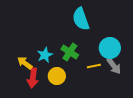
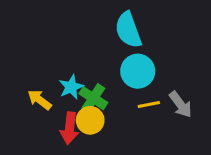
cyan circle: (110, 48) -> (138, 71), moved
green cross: (70, 52) -> (93, 98), moved
red arrow: (33, 78) -> (70, 128), moved

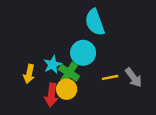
cyan circle: (138, 71) -> (83, 53), moved
yellow arrow: (39, 100) -> (29, 74), turned -114

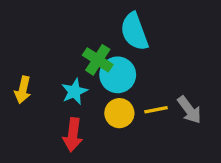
green cross: (69, 73) -> (98, 60), moved
yellow arrow: (29, 74) -> (23, 90), moved
yellow circle: (67, 89) -> (119, 113), moved

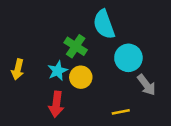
cyan circle: (118, 75) -> (128, 58), moved
yellow line: (156, 110) -> (121, 112), moved
yellow circle: (119, 113) -> (81, 77), moved

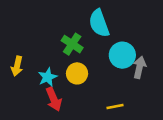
cyan star: (58, 71) -> (48, 77), moved
gray arrow: (146, 85) -> (139, 67), moved, turned -130
red arrow: (56, 104) -> (54, 99), turned -30

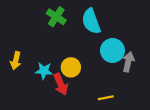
green cross: (72, 44) -> (56, 17), moved
cyan star: (48, 77) -> (44, 71), turned 30
red arrow: (54, 99) -> (61, 84), moved

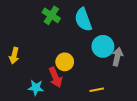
cyan star: (44, 71) -> (36, 88), moved

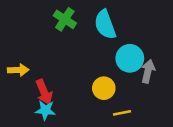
yellow arrow: (14, 56) -> (18, 70), turned -105
yellow circle: (65, 62) -> (104, 88), moved
red arrow: (55, 77) -> (44, 92), moved

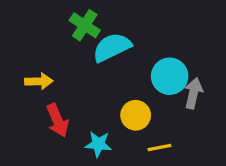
cyan semicircle: (105, 25) -> (112, 47), moved, turned 84
yellow arrow: (18, 70) -> (39, 81), moved
cyan star: (45, 110) -> (98, 144), moved

